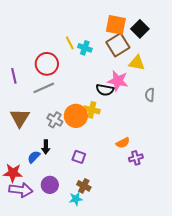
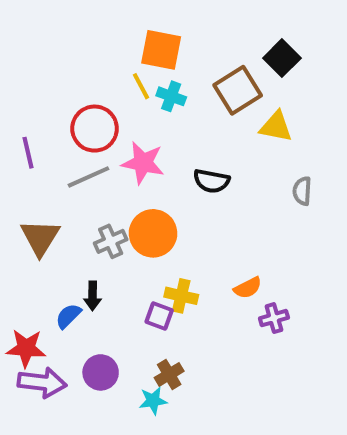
orange square: (116, 25) -> (161, 50), moved
pink star: (118, 81) -> (143, 163), moved
yellow cross: (92, 110) -> (181, 296), moved
gray cross: (55, 120) -> (111, 241), turned 35
brown cross: (84, 186) -> (169, 374), turned 32

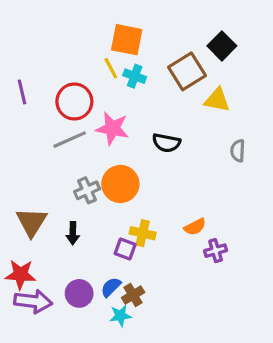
purple line: (28, 153) -> (22, 92), moved
brown triangle: (40, 237) -> (32, 222), moved
blue semicircle: (68, 316) -> (111, 287), moved

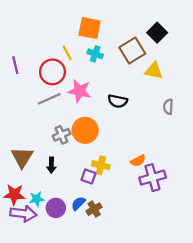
yellow line: (111, 68) -> (67, 53), moved
purple cross: (216, 251) -> (153, 178), size x1.6
cyan star: (120, 316) -> (37, 199), moved

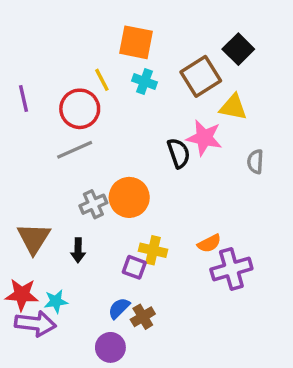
pink star: (79, 91) -> (204, 138), moved
black semicircle: (118, 101) -> (179, 153), turned -120
purple circle: (56, 208) -> (110, 347), moved

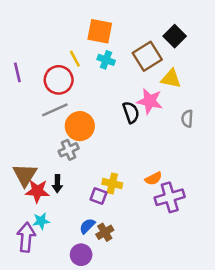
orange circle: (129, 197) -> (80, 126), moved
red star: (22, 295) -> (37, 191), moved
purple arrow: (35, 324) -> (26, 237), turned -92

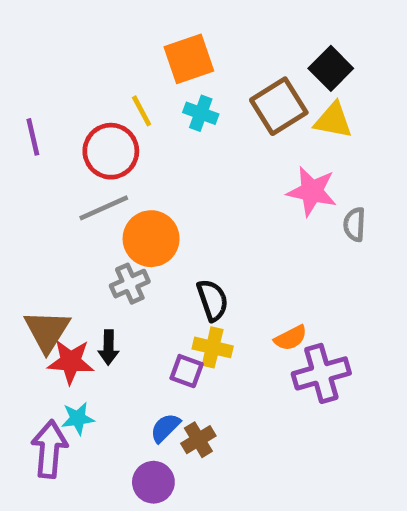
orange square: (100, 31) -> (189, 59), turned -30
yellow triangle: (171, 79) -> (333, 120), moved
pink star: (150, 101) -> (312, 191), moved
black semicircle: (131, 112) -> (213, 300), moved

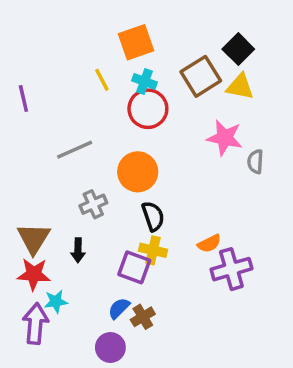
red circle: (111, 151) -> (148, 109), moved
orange circle: (151, 239) -> (138, 172), moved
red star: (71, 362) -> (34, 274), moved
purple square: (187, 371) -> (134, 267), size x1.4

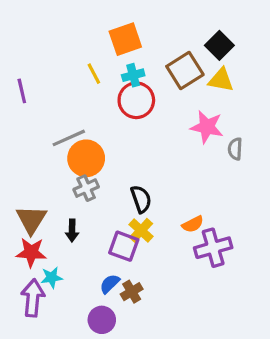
cyan cross: (145, 81) -> (133, 75), turned -35
orange circle: (138, 172) -> (86, 158), moved
yellow cross: (153, 250) -> (141, 230), turned 30

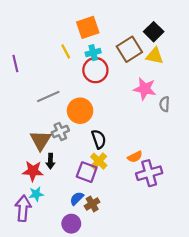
orange circle: (86, 158) -> (80, 111), moved
brown triangle: (31, 219) -> (41, 140), moved
red star: (31, 252) -> (33, 171), moved

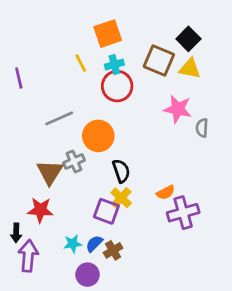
brown square: (129, 49) -> (159, 60), turned -35
black arrow: (50, 161) -> (16, 233), moved
cyan star: (36, 194) -> (73, 244), moved

